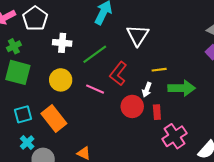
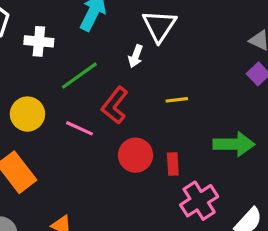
white triangle: (138, 35) -> (159, 26), moved
white cross: (62, 43) -> (39, 41), moved
green arrow: (182, 88) -> (234, 144), moved
white arrow: (147, 90) -> (136, 56), moved

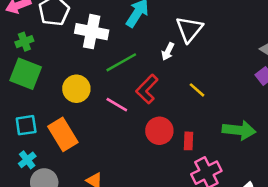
white cross: (39, 41) -> (92, 32), size x1.4
yellow line: (177, 100) -> (197, 90), turned 42

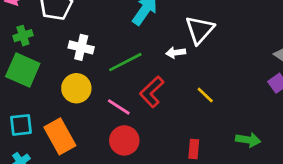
white cross: (92, 32) -> (81, 47), moved, size x0.7
white arrow: (168, 51) -> (176, 53), turned 54
green arrow: (239, 130) -> (248, 140), size x0.7
red circle: (159, 131) -> (124, 140), moved

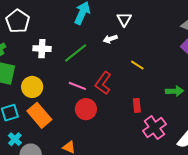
white triangle: (200, 30) -> (124, 19), size x0.7
yellow circle: (76, 88) -> (32, 87), moved
red L-shape: (152, 92) -> (103, 83), moved

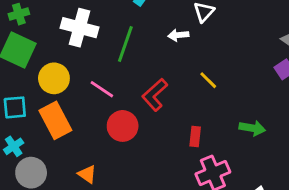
white cross: (42, 49) -> (80, 28), size x1.4
green line: (76, 53) -> (125, 44), turned -45
pink line: (77, 86) -> (102, 89), moved

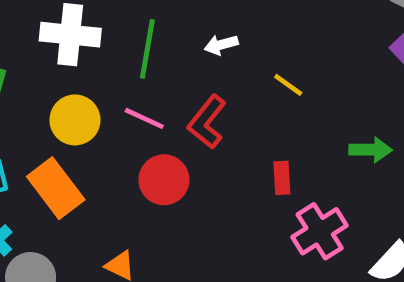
white arrow: (178, 35) -> (221, 45), moved
yellow circle: (54, 78) -> (75, 120), moved
pink line: (102, 89) -> (144, 118), moved

